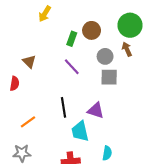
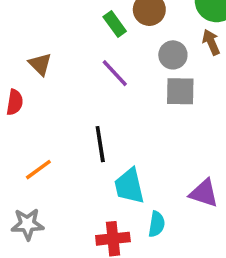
green rectangle: (72, 39) -> (115, 24), turned -56
purple triangle: (96, 110) -> (204, 193), moved
cyan semicircle: (107, 153) -> (157, 224), moved

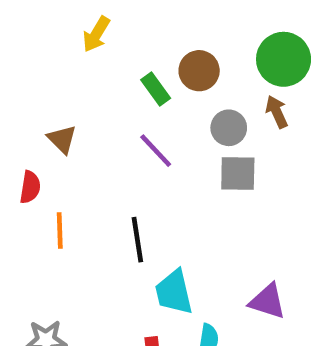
orange line: (38, 170) -> (60, 231), moved, turned -56

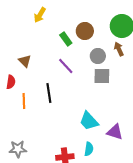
black line: (137, 240) -> (49, 93), moved
cyan trapezoid: (174, 292) -> (89, 121), moved, turned -30

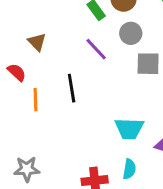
gray circle: (98, 56) -> (131, 33), moved
red semicircle: (11, 82) -> (17, 72), turned -56
cyan trapezoid: (89, 121) -> (129, 129), turned -45

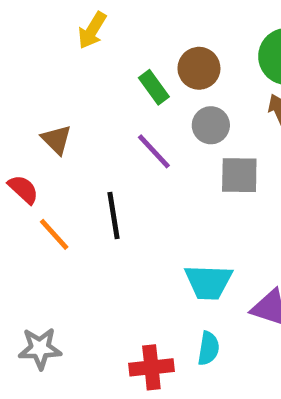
orange line: (35, 100) -> (54, 234), turned -40

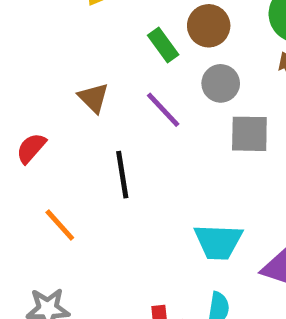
brown triangle: (57, 139) -> (93, 98), moved
red semicircle: (23, 189) -> (31, 148), turned -92
orange line: (54, 234) -> (60, 225), moved

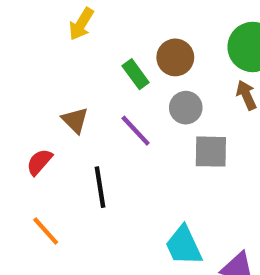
red semicircle: (31, 148) -> (39, 162), moved
cyan trapezoid: (218, 242) -> (184, 246), turned 63

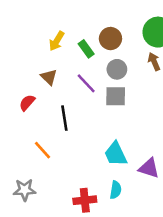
yellow arrow: (81, 24) -> (57, 41), moved
gray square: (211, 152) -> (116, 96), moved
orange line: (46, 231) -> (42, 150), moved

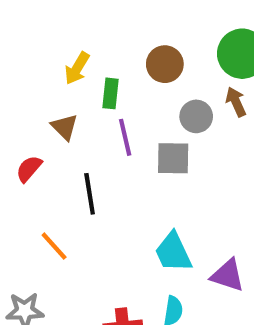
green rectangle: (86, 49) -> (110, 93), moved, turned 42
gray circle: (117, 69) -> (196, 116), moved
purple line: (86, 83) -> (125, 137), turned 30

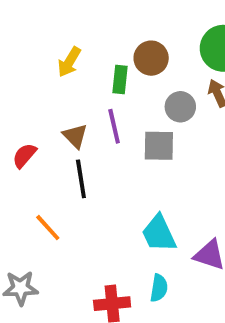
green rectangle: (110, 93) -> (120, 79), moved
brown triangle: (64, 127) -> (75, 136), moved

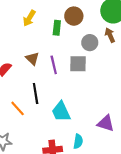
purple line: (114, 126) -> (54, 65), moved
black line: (81, 179) -> (36, 94), moved
cyan trapezoid: (159, 233) -> (61, 112), moved

